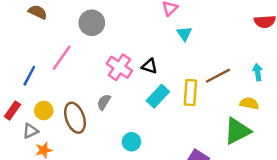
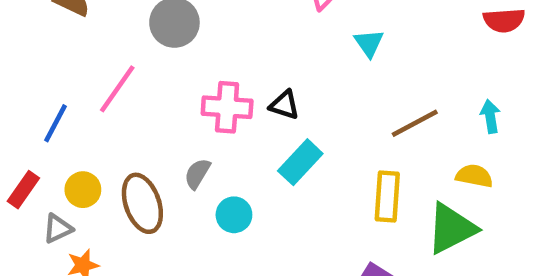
cyan triangle: (184, 34) -> (369, 43), moved
pink cross: (119, 67) -> (227, 107), turned -30
yellow rectangle: (190, 92) -> (387, 196), moved
cyan circle: (131, 142) -> (234, 215), moved

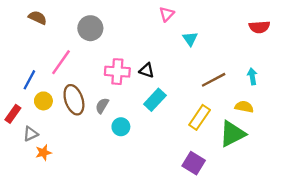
yellow circle: (83, 190) -> (43, 101), moved
yellow rectangle: (387, 196) -> (200, 117), turned 30
brown ellipse: (142, 203) -> (74, 100), moved

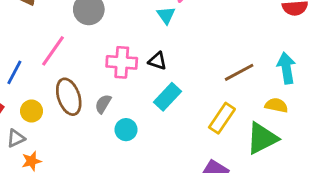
cyan triangle: (190, 39) -> (166, 15), moved
cyan arrow: (252, 76) -> (286, 68), size x1.5
yellow circle: (43, 101) -> (32, 111), moved

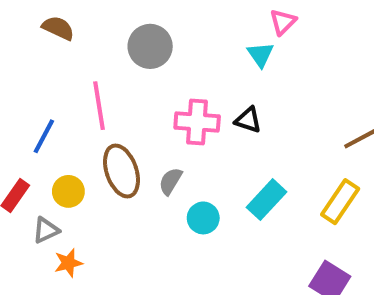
pink line: (53, 51) -> (99, 106), turned -44
cyan rectangle: (168, 97) -> (267, 200), moved

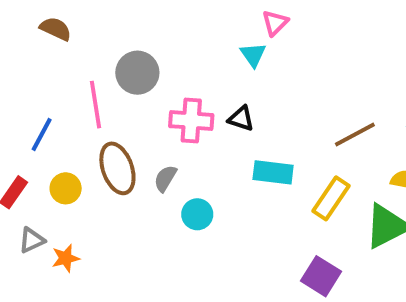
gray circle: (150, 46) -> (137, 73), moved
cyan rectangle: (267, 200) -> (273, 172), moved, turned 54
gray triangle: (46, 230) -> (32, 240), moved

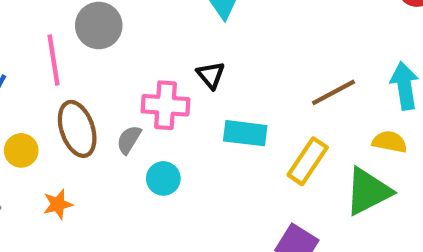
black triangle: (241, 119) -> (211, 75), turned 32
pink cross: (191, 121) -> (165, 105), moved
orange star: (66, 258) -> (58, 204), moved

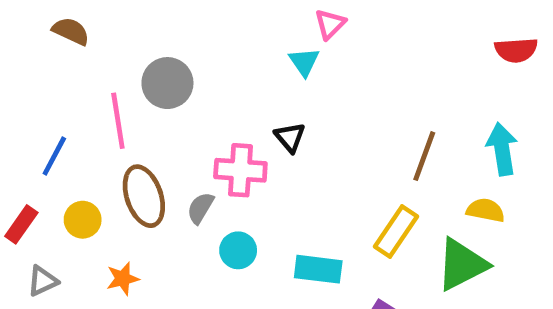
brown line: (334, 92) -> (424, 156), turned -42
cyan rectangle: (245, 133) -> (318, 269), moved

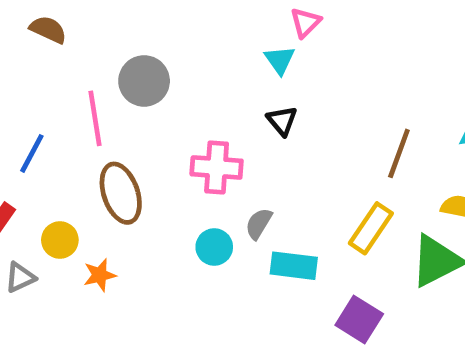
black triangle: (290, 137) -> (282, 121), moved
gray semicircle: (200, 208) -> (259, 224), moved
yellow circle: (83, 220) -> (60, 240), moved

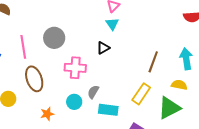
cyan triangle: (280, 60) -> (112, 24), moved
gray circle: (144, 81) -> (54, 38), moved
black triangle: (282, 121) -> (103, 48), turned 40
orange star: (100, 275) -> (47, 114), moved

